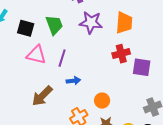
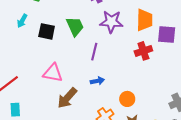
pink triangle: (36, 55) -> (53, 73), moved
purple line: (62, 58) -> (94, 52), moved
purple square: (142, 67) -> (167, 34), moved

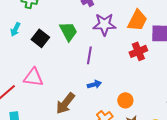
orange trapezoid: (145, 20) -> (137, 20), turned 30
black square: (47, 31) -> (40, 38), turned 30
pink triangle: (53, 73) -> (33, 77), moved

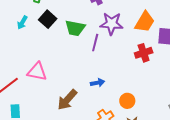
green trapezoid: (68, 31) -> (75, 28), turned 125
black square: (40, 38) -> (48, 19), moved
purple line: (89, 55) -> (95, 43), moved

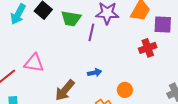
cyan arrow: (22, 23) -> (18, 14), size x1.5
red cross: (144, 53) -> (148, 48), moved

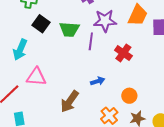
cyan arrow: (18, 14) -> (20, 50), moved
red cross: (148, 48) -> (123, 53), moved, turned -30

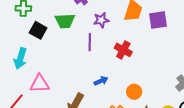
purple star: (105, 21) -> (101, 20), size x0.7
green trapezoid: (69, 29) -> (65, 21), moved

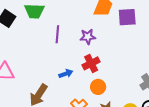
purple star: (101, 20) -> (88, 37), moved
red cross: (123, 50) -> (91, 63), moved, turned 30

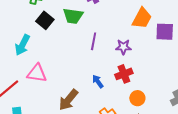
blue arrow: (66, 74) -> (98, 81), turned -112
orange circle: (98, 87) -> (137, 98), moved

